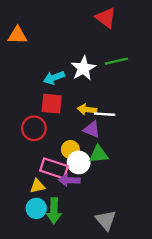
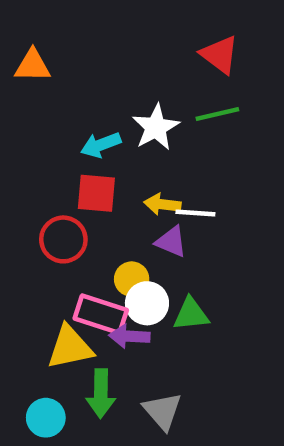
red triangle: (106, 18) -> (220, 55), moved
green triangle: (99, 154) -> (191, 314), moved
yellow triangle: (37, 186) -> (70, 347), size x1.6
cyan circle: (36, 208) -> (46, 418), moved
gray triangle: (106, 220) -> (162, 411), moved

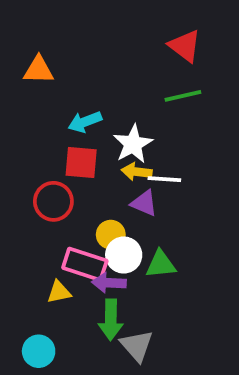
orange triangle: (33, 66) -> (39, 70), moved
white star: (156, 127) -> (133, 144), moved
yellow triangle: (70, 347) -> (59, 292), size x0.6
green arrow: (101, 393) -> (111, 320), moved

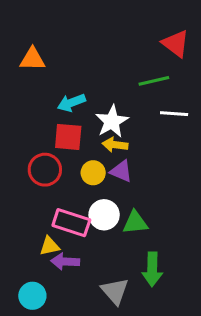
red triangle: (185, 46) -> (176, 44), moved
white line: (164, 179) -> (174, 114), moved
yellow circle: (111, 235) -> (93, 173), moved
purple arrow: (109, 283) -> (65, 262), moved
green arrow: (111, 320) -> (152, 269), moved

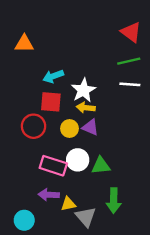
green line: (154, 81) -> (129, 61), moved
yellow triangle: (50, 246) -> (68, 204), moved

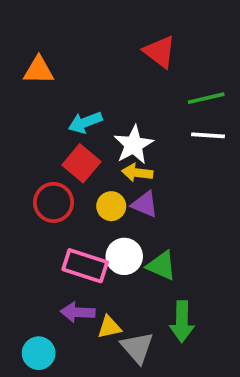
red triangle: (131, 32) -> (160, 52), moved
red square: (51, 102) -> (81, 163), turned 35
green triangle: (101, 166) -> (161, 266), turned 30

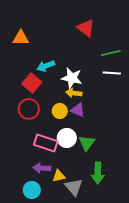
white star: (134, 145) -> (72, 78), turned -30
red square: (81, 163) -> (32, 83), moved
green triangle: (161, 266) -> (87, 143), turned 42
cyan circle: (39, 353) -> (32, 190), moved

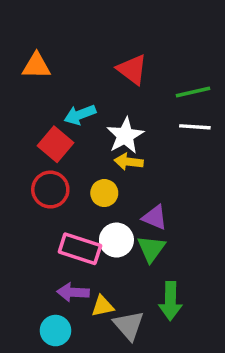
red triangle: (86, 28) -> (132, 69), moved
white star: (72, 78) -> (125, 136), turned 30
purple triangle: (78, 110) -> (155, 217), moved

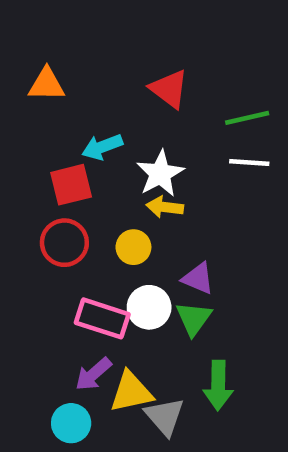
red square: (56, 144) -> (71, 185), turned 36
purple arrow: (73, 292) -> (93, 374), turned -44
yellow triangle: (103, 306) -> (131, 392), size x1.5

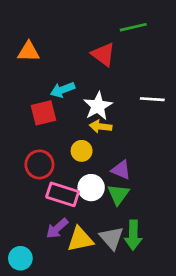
green line: (247, 118) -> (133, 27), moved
red circle: (64, 243) -> (39, 164), moved
gray triangle: (165, 416) -> (111, 238), moved
cyan circle: (71, 423) -> (20, 258), moved

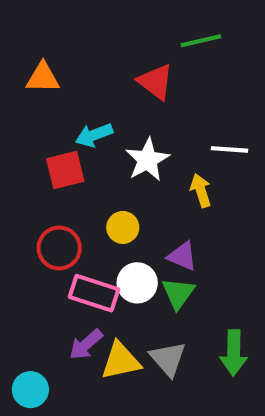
yellow arrow: (101, 126) -> (201, 191), moved, turned 65
green arrow: (133, 235) -> (234, 353), moved

